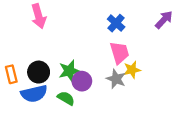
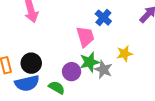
pink trapezoid: (119, 53) -> (85, 37), moved
yellow star: (132, 70) -> (125, 54), moved
green star: (69, 71) -> (90, 62), moved

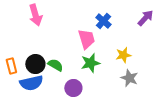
gray star: (103, 70) -> (129, 78), moved
purple circle: (72, 72) -> (73, 88), moved
green semicircle: (57, 88) -> (55, 65), moved

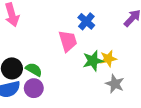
green star: (90, 63) -> (93, 61), moved
purple circle: (73, 88) -> (34, 88), moved

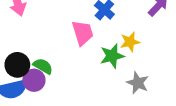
yellow star: (108, 59) -> (130, 42), moved
purple circle: (34, 88) -> (34, 80), moved

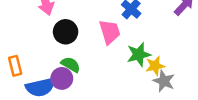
yellow star: (130, 42) -> (155, 66), moved
black circle: (17, 65) -> (66, 32), moved

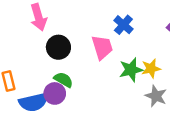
yellow star: (155, 66) -> (151, 68), moved

